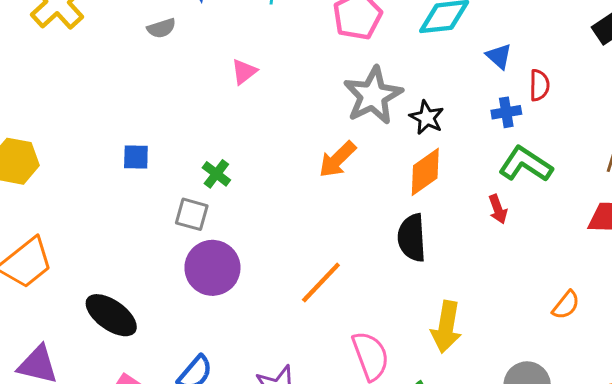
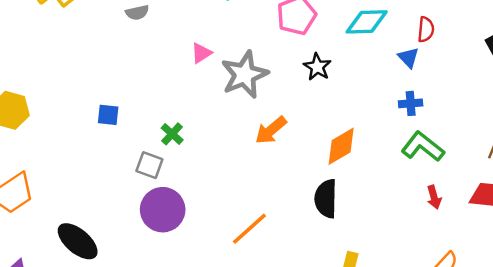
red semicircle: (539, 85) -> (426, 29), moved
gray star: (373, 96) -> (245, 75), moved
black star: (427, 118) -> (317, 67), moved
red arrow: (498, 209) -> (434, 197), moved

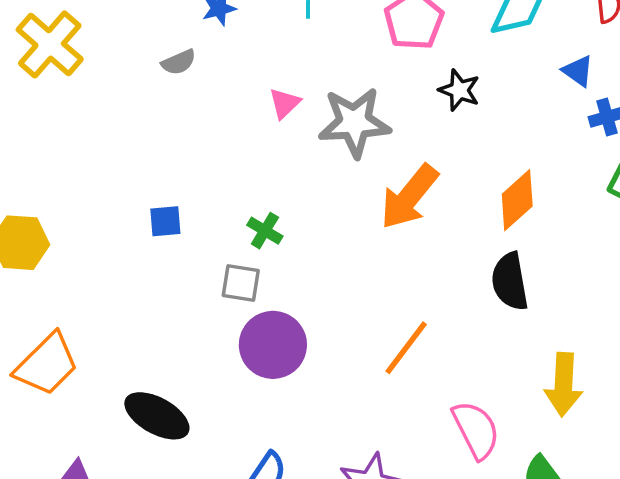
blue triangle: (408, 58) -> (578, 71), moved
gray star: (245, 75) -> (354, 122), turned 30
orange arrow: (271, 130) -> (409, 197), size x1.4

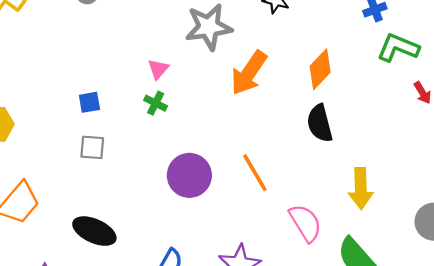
pink triangle: (285, 103) -> (158, 69), moved
gray square: (241, 283) -> (92, 147), moved
purple circle: (273, 345) -> (189, 175), moved
orange line: (406, 348) -> (255, 173), turned -63

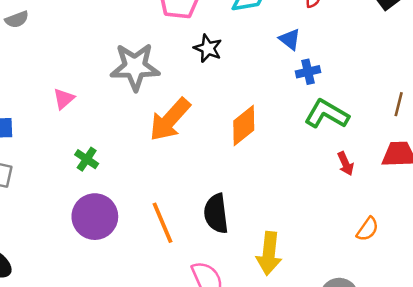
pink triangle: (158, 69) -> (64, 99), moved
green cross: (156, 103) -> (87, 159), moved
black semicircle: (320, 123) -> (216, 214), moved

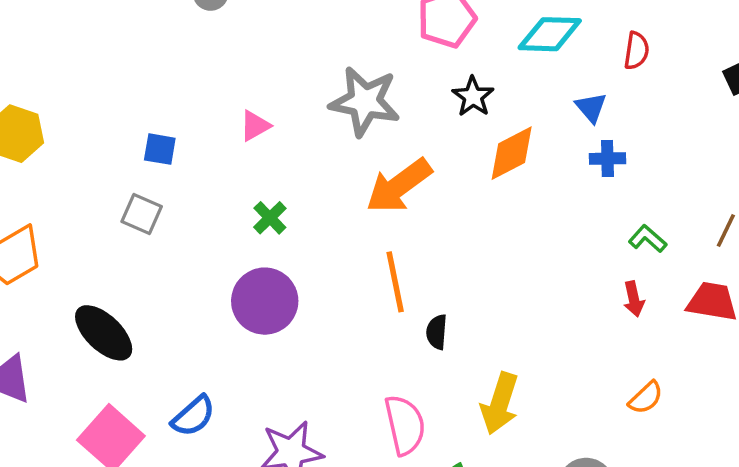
green L-shape: (327, 114) -> (648, 239), moved, size x0.6
orange diamond: (244, 126) -> (512, 153), moved
black semicircle: (216, 214) -> (437, 332), size x0.6
orange line: (162, 223) -> (395, 282), moved

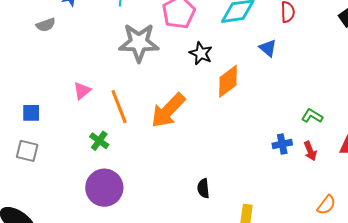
gray star: (365, 101) -> (139, 43), moved
blue cross: (607, 159) -> (282, 144), moved
orange line: (395, 282) -> (119, 107), moved

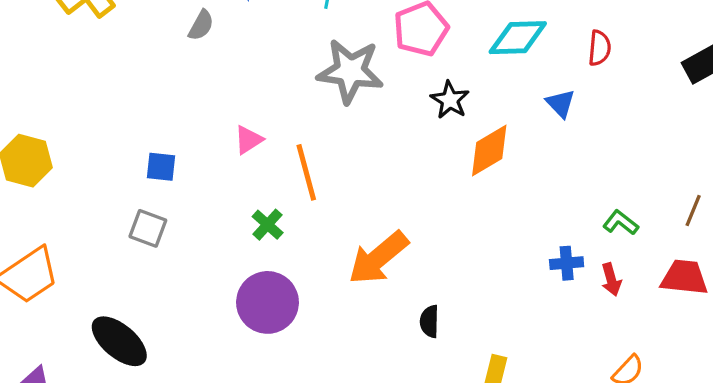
gray semicircle: (46, 25) -> (201, 25), turned -48
orange arrow: (168, 110) -> (378, 258), moved

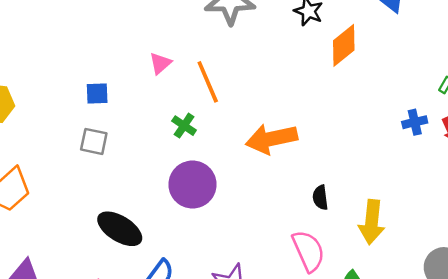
orange arrow: (378, 258) -> (272, 139), turned 36
black semicircle: (429, 321) -> (320, 197), moved
black ellipse: (119, 341) -> (120, 229), moved

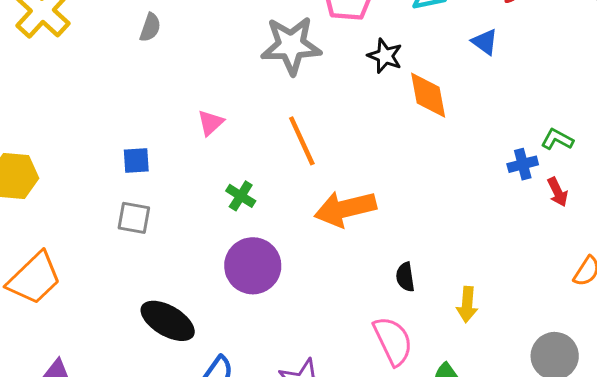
orange diamond: (344, 45) -> (428, 95), turned -60
orange line: (208, 82) -> (302, 141), moved
blue cross: (415, 122) -> (523, 164), moved
yellow arrow: (372, 222) -> (467, 305), size x0.7

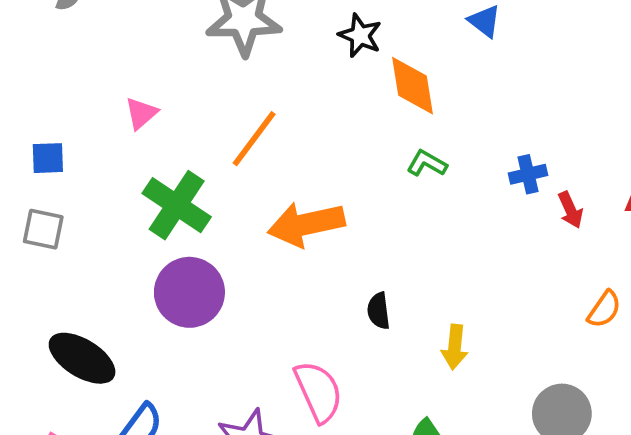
green L-shape: (557, 139) -> (427, 163), moved
orange line: (302, 141) -> (254, 139), turned 60
green cross: (241, 196) -> (177, 205), size x1.8
pink semicircle: (393, 341) -> (318, 392), moved

